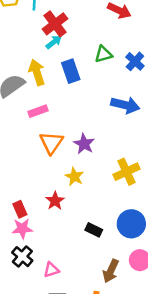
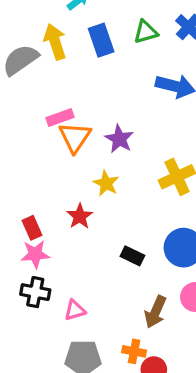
green triangle: (103, 54) -> (146, 32), moved
pink rectangle: (38, 111) -> (60, 117), moved
black cross: (22, 257) -> (35, 292), turned -30

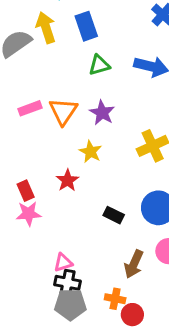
green triangle: (146, 32) -> (99, 65), moved
pink rectangle: (60, 117) -> (30, 108), moved
black cross: (35, 292) -> (67, 283), moved

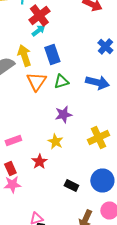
pink rectangle: (30, 108) -> (13, 140), moved
orange triangle: (63, 111) -> (36, 82), moved
purple star: (102, 113) -> (63, 114), turned 30

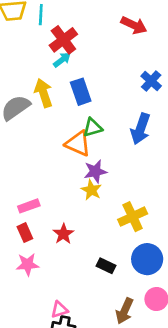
orange triangle: (36, 82) -> (78, 143), moved, turned -40
blue arrow: (97, 82) -> (141, 129), turned 95
yellow cross: (98, 138) -> (133, 217), moved
yellow star: (55, 142) -> (91, 190), moved
red rectangle: (10, 168) -> (25, 233), moved

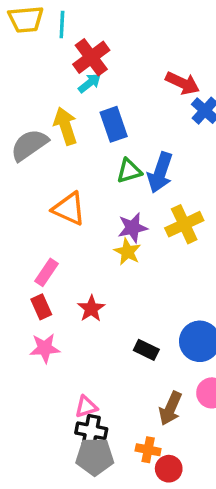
red arrow: (134, 25) -> (182, 83), moved
blue arrow: (141, 129) -> (160, 173), moved
orange triangle: (78, 143) -> (69, 209), moved
pink rectangle: (29, 206) -> (46, 272), turned -36
yellow cross: (133, 217) -> (184, 224), moved

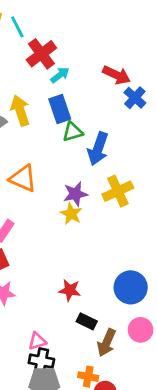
cyan line: (62, 25) -> (17, 27), turned -30
cyan arrow: (90, 83) -> (60, 75), moved
green triangle: (129, 171) -> (73, 132), moved
red star: (91, 309) -> (70, 290), moved, turned -30
black rectangle: (146, 350) -> (87, 321), moved

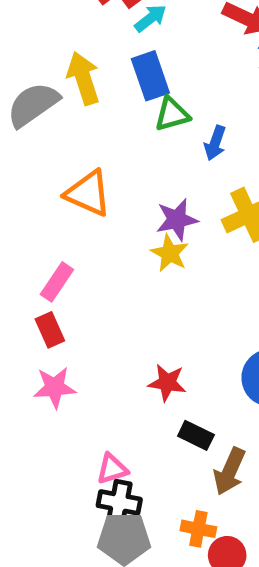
blue arrow: (98, 149) -> (215, 143), size x0.6

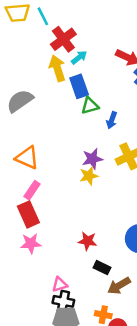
yellow arrow: (83, 78) -> (57, 68), moved
orange triangle: (88, 193) -> (27, 158), moved
yellow star: (170, 253) -> (89, 176), turned 30
red rectangle: (50, 330) -> (28, 214), size x1.5
brown arrow: (230, 471) -> (119, 286), turned 35

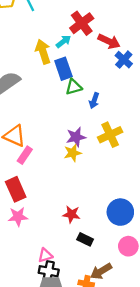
red cross: (63, 39) -> (82, 23), moved
pink rectangle: (32, 190) -> (25, 155), moved
brown arrow: (119, 286) -> (101, 271), moved

